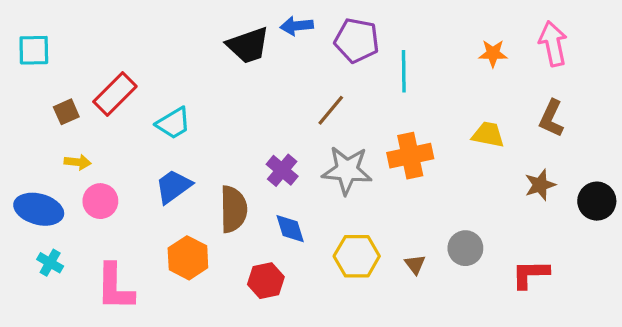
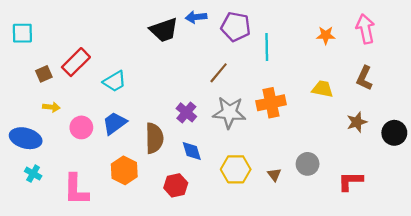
pink circle: (100, 201) -> (81, 127), moved

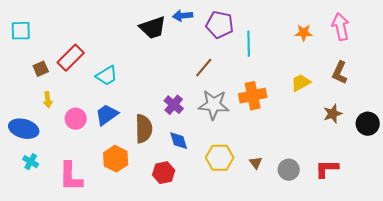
yellow trapezoid: (323, 89) -> (301, 83), turned -40
yellow arrow: (51, 107) -> (48, 100), turned 77
gray circle: (308, 164) -> (289, 170), moved

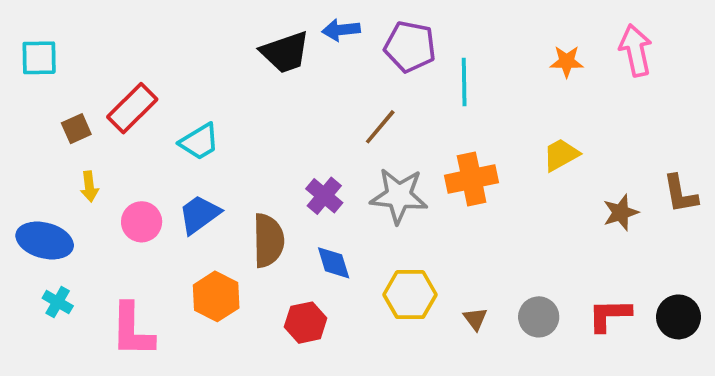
brown L-shape: (340, 73) -> (680, 194), moved, turned -35
black circle: (368, 124) -> (678, 317), moved
brown triangle: (256, 163) -> (475, 319), moved

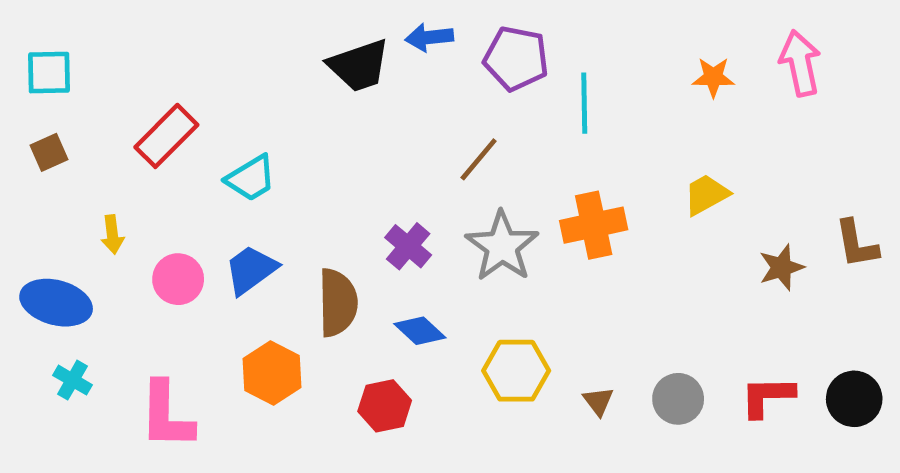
brown square: (76, 129) -> (49, 152), moved
gray star: (399, 196) -> (502, 246), turned 30
blue diamond: (334, 263) -> (420, 331), turned -30

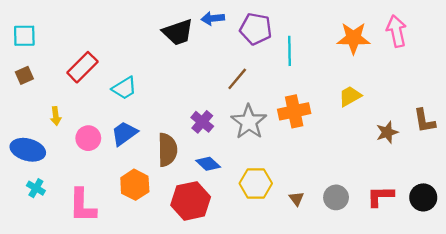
orange star: (713, 77) -> (353, 38), size x1.6
red hexagon: (385, 406) -> (191, 201), size x1.5

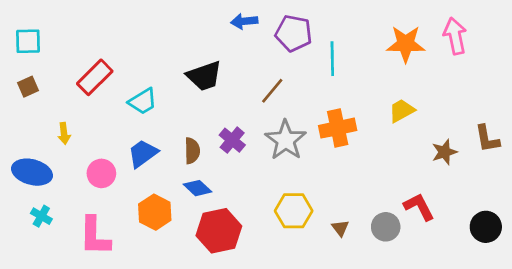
black trapezoid: (178, 32) -> (204, 76), moved
pink circle: (88, 138) -> (101, 173), moved
brown semicircle: (167, 150) -> (192, 151), moved, size x0.7
blue diamond: (208, 164) -> (198, 188), moved
red L-shape: (380, 196) -> (419, 207), moved, turned 64

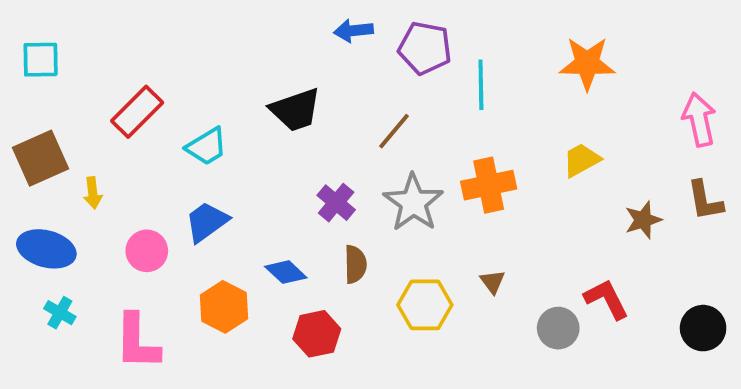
pink arrow: (455, 36) -> (699, 119), moved
brown square: (28, 87) -> (41, 158), moved, size x1.8
brown semicircle: (192, 151) -> (355, 264), moved
brown triangle: (340, 228) -> (493, 282), moved
red hexagon: (219, 231) -> (317, 334), size x0.7

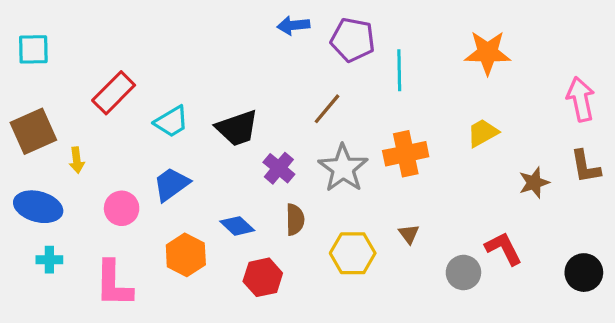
black trapezoid: (296, 110) -> (237, 128), moved
cyan cross: (60, 313) -> (49, 260), turned -30

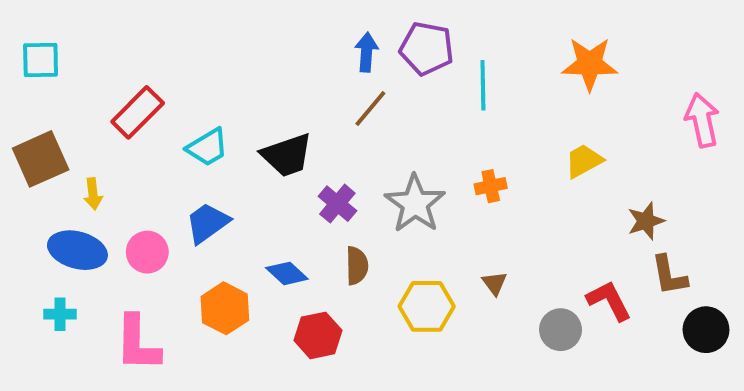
blue arrow: (293, 25) -> (367, 52), moved, turned 100
brown line: (327, 109) -> (370, 109), moved
orange cross: (406, 154) -> (491, 186), size x0.6
brown L-shape: (585, 167) -> (669, 275), moved
blue ellipse: (38, 207) -> (77, 250), moved

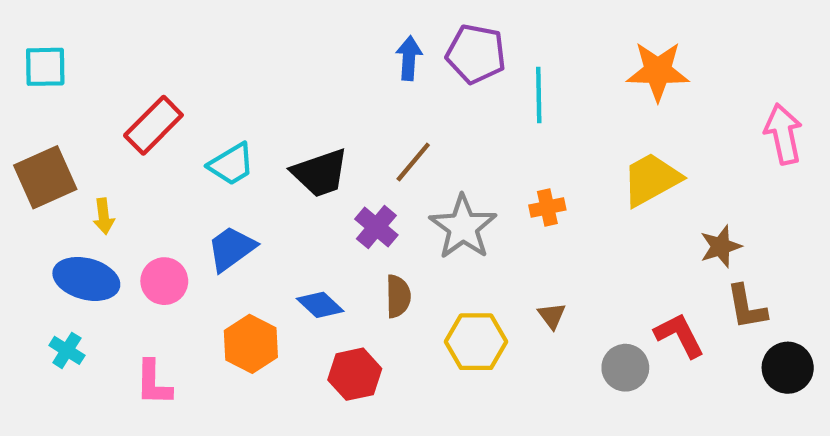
brown line: (370, 109) -> (413, 162), moved
yellow trapezoid: (584, 161) -> (651, 179), size x1.4
cyan cross: (60, 314) -> (67, 350), turned 32
pink L-shape: (138, 343) -> (153, 383), size x0.7

